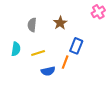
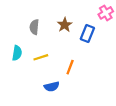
blue rectangle: (76, 46) -> (87, 34), moved
blue semicircle: (48, 71) -> (52, 87), moved

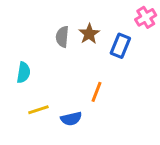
gray semicircle: (34, 27) -> (62, 37), moved
yellow line: (41, 57) -> (38, 110), moved

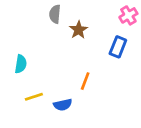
gray semicircle: (62, 37) -> (55, 14), moved
blue rectangle: (120, 46) -> (118, 47), moved

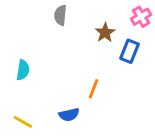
brown star: (79, 30) -> (105, 33), moved
yellow line: (34, 97) -> (23, 122), moved, turned 48

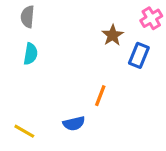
gray semicircle: (60, 15) -> (27, 17), moved
cyan semicircle: (23, 70) -> (31, 54), moved

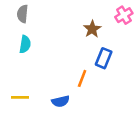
blue rectangle: (139, 55) -> (104, 58), moved
yellow line: (24, 131) -> (20, 97), moved, turned -30

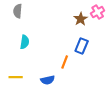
brown star: (92, 29) -> (81, 19), moved
cyan semicircle: (25, 44) -> (25, 42), moved

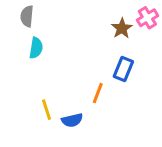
cyan semicircle: (25, 42) -> (36, 48), moved
yellow line: (16, 77) -> (47, 110), moved, turned 72

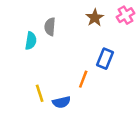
gray semicircle: (27, 16) -> (50, 27), moved
brown star: (122, 28) -> (95, 18), moved

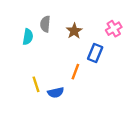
pink cross: (125, 15) -> (114, 29), moved
brown star: (95, 18) -> (74, 31), moved

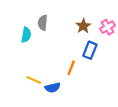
brown star: (74, 31) -> (83, 26), moved
yellow line: (36, 84) -> (34, 80), turned -48

